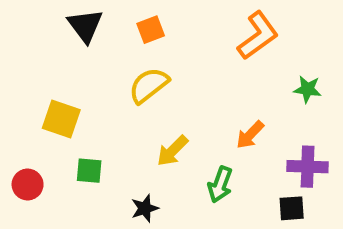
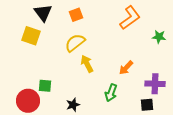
green star: (308, 89) -> (159, 37), moved
yellow square: (61, 119) -> (31, 36), moved
yellow arrow: (172, 151) -> (87, 64), moved, turned 108
red circle: (28, 184) -> (28, 101), moved, size x1.5

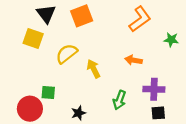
orange square: (76, 15) -> (82, 16), size x1.5
yellow semicircle: (75, 43) -> (67, 54), moved
orange arrow: (126, 68) -> (133, 60), moved, turned 56
purple cross: (155, 84) -> (154, 89), moved

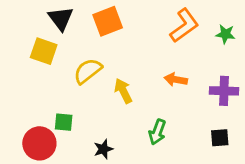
green star: (171, 40) -> (225, 34), moved
purple cross: (154, 89) -> (224, 91), moved
black square: (158, 113) -> (220, 138), moved

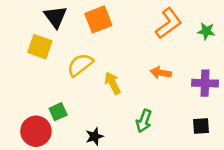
green square: (64, 122) -> (58, 112), turned -30

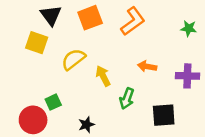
orange L-shape: (169, 23) -> (133, 21), moved
green arrow: (144, 121) -> (127, 98), moved
black square: (201, 126) -> (164, 115), moved, size x1.5

